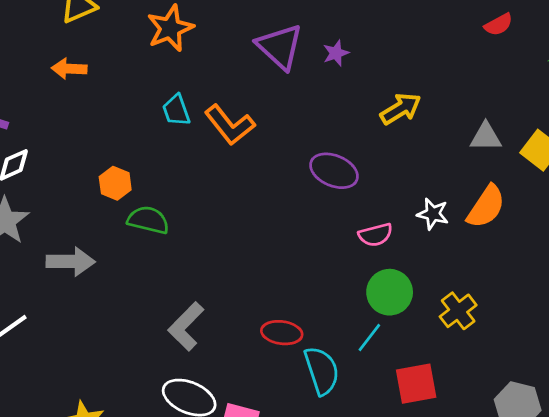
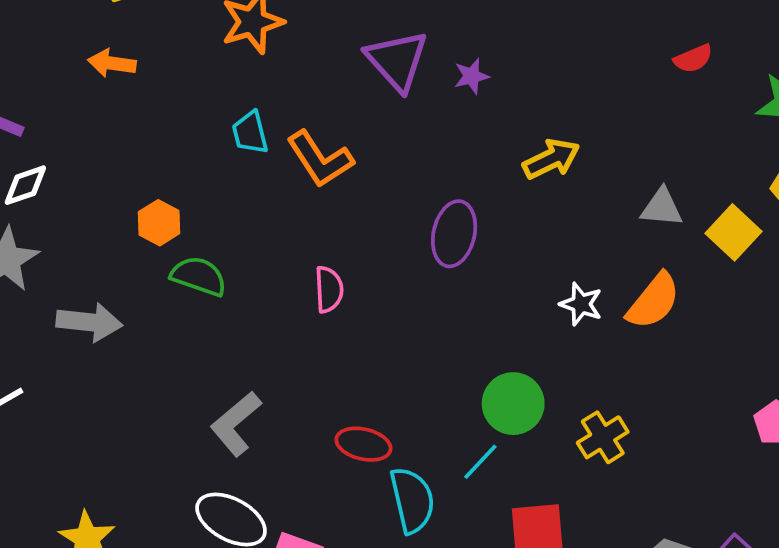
purple ellipse: (334, 171) -> (454, 234), turned 75
pink semicircle: (375, 235) -> (329, 289), moved, turned -84

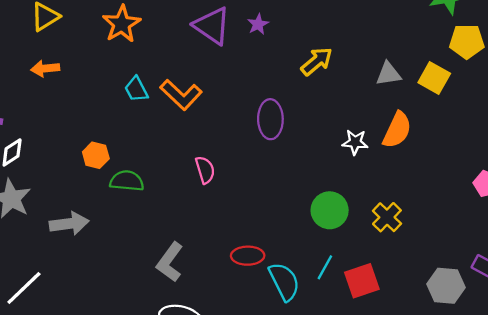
cyan line: (480, 462) -> (325, 267), moved

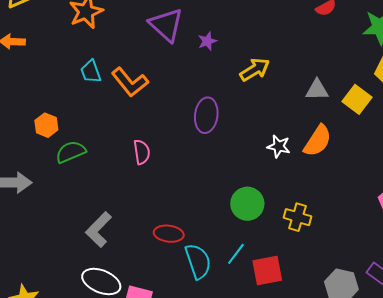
purple star: (258, 24) -> (207, 41), moved
green semicircle: (127, 181) -> (71, 152), turned -36
yellow cross: (387, 217) -> (298, 217), turned -36

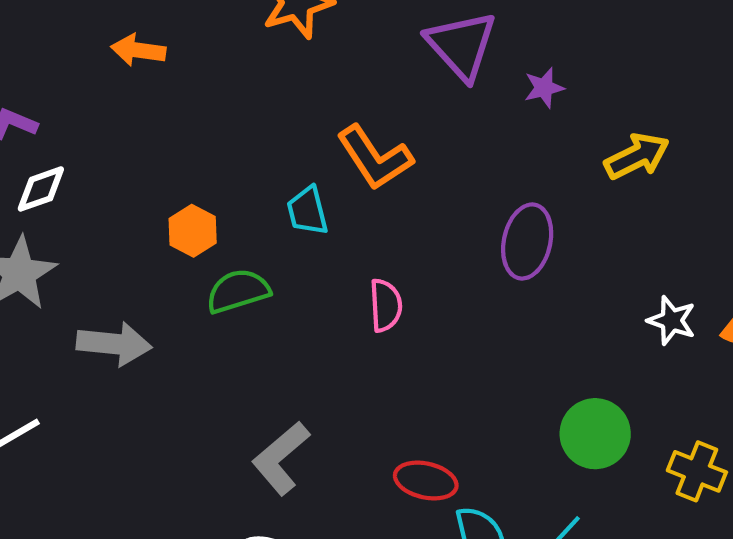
cyan trapezoid: (91, 72) -> (307, 211), moved

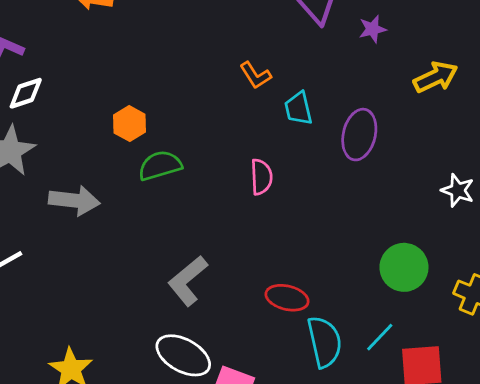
orange L-shape: (375, 158) -> (255, 75), size x0.6
cyan trapezoid: (307, 211) -> (298, 108), moved

